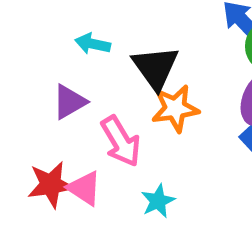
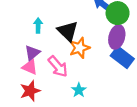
cyan arrow: (93, 44) -> (38, 25), turned 88
pink triangle: (84, 188) -> (30, 67), moved

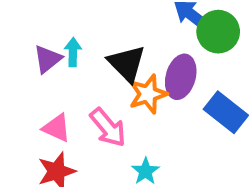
purple ellipse: (117, 37) -> (181, 77), moved
purple triangle: (32, 53) -> (48, 59), moved

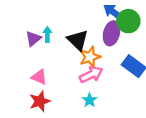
purple ellipse: (181, 77) -> (111, 33), moved
pink arrow: (108, 127) -> (91, 75), moved, turned -75

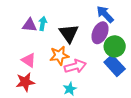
green circle: (128, 21) -> (115, 46), moved
purple triangle: (33, 39) -> (29, 25), turned 35
orange star: (90, 57) -> (59, 56), moved

